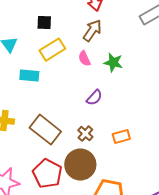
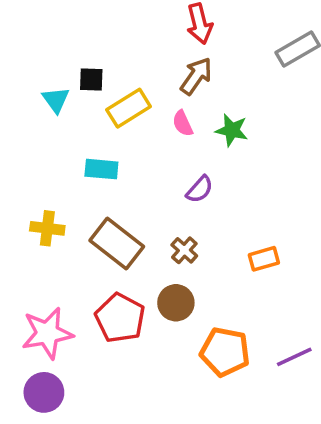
black square: (44, 23) -> (91, 79), moved
cyan rectangle: (29, 76) -> (101, 169), moved
orange rectangle: (121, 137) -> (264, 259), moved
brown circle: (80, 165) -> (176, 303), size x0.7

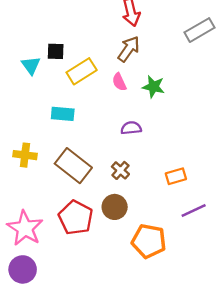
purple semicircle: (200, 189) -> (131, 128), turned -138
pink star: (47, 333) -> (25, 228), turned -30
purple line: (294, 357) -> (194, 210), moved

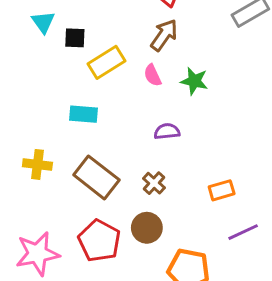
cyan triangle: (31, 65) -> (43, 22), moved
pink star: (25, 228) -> (37, 254), turned 30

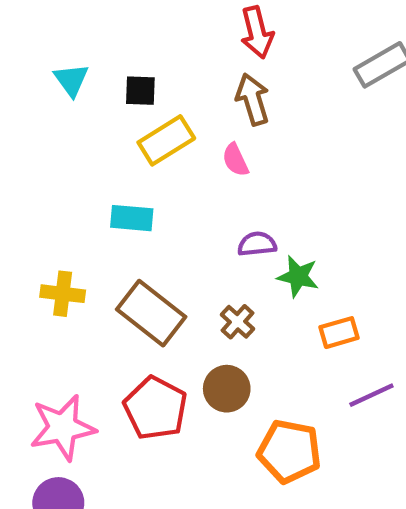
brown arrow: (164, 35) -> (253, 99), turned -52
black square: (75, 38) -> (140, 91), moved
green star: (194, 81) -> (298, 276), moved

